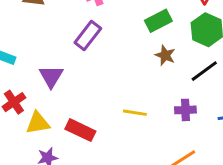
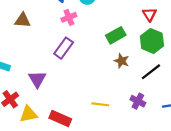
purple cross: (185, 110) -> (138, 101), turned 32

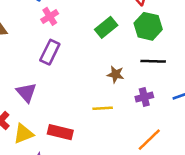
brown star: (122, 61) -> (116, 74), moved
black line: (151, 72) -> (153, 61), turned 50
purple cross: (138, 101) -> (144, 97), turned -32

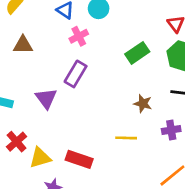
purple triangle: (26, 93) -> (46, 98), moved

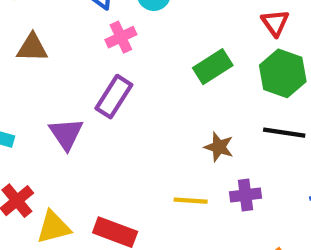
purple cross: (171, 130) -> (245, 195), moved

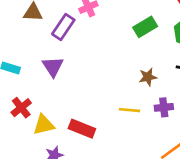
purple rectangle: (114, 97) -> (63, 27), moved
brown star: (219, 147) -> (148, 77), turned -30

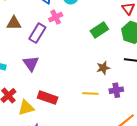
red rectangle: (82, 129) -> (48, 98), moved

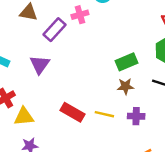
green rectangle: (99, 30) -> (126, 62), moved
red rectangle: (48, 98) -> (73, 112), moved

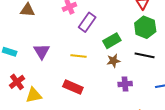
purple rectangle: (54, 30) -> (87, 22), moved
yellow line: (104, 114) -> (79, 56), moved

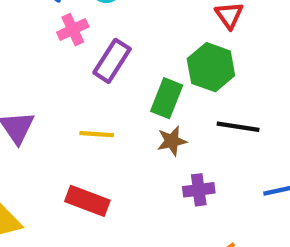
green hexagon: (145, 27) -> (211, 67), moved
green rectangle: (112, 41) -> (167, 98), turned -36

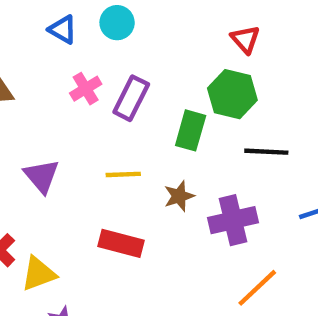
pink cross: (73, 30) -> (86, 89), moved
brown star: (172, 141) -> (179, 196), moved
purple cross: (199, 190) -> (233, 220), size x1.5

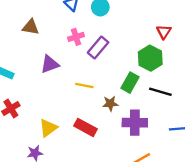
green rectangle: (191, 130) -> (130, 83), moved
purple triangle: (42, 176) -> (50, 64), moved, turned 36
red rectangle: (121, 243) -> (85, 127), moved
yellow triangle: (39, 274) -> (48, 128), moved, turned -30

